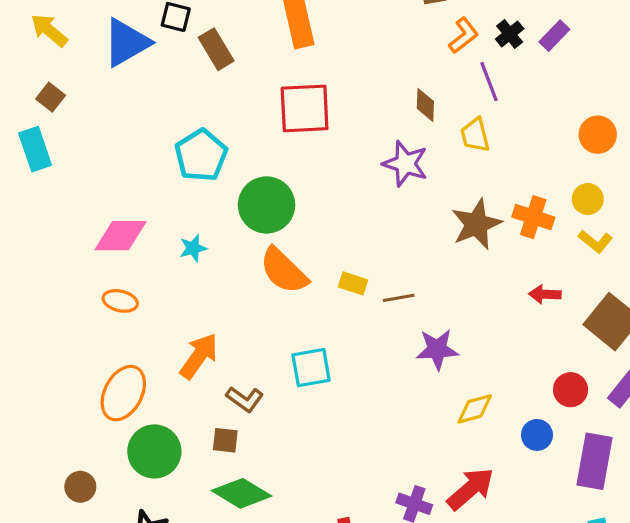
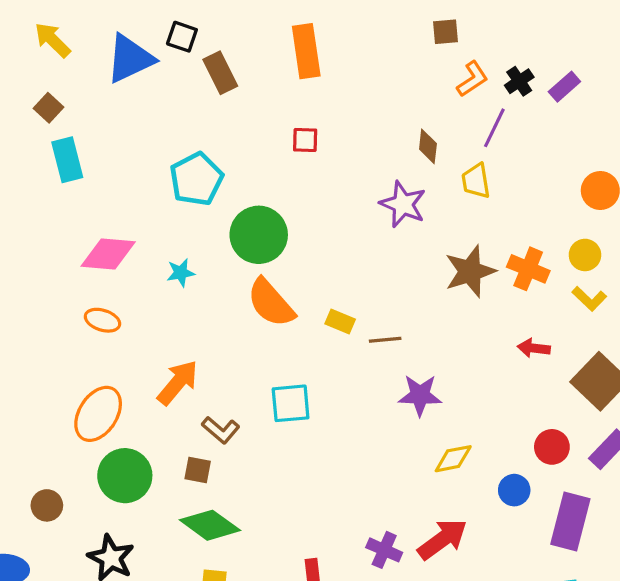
purple line: (489, 82) -> (494, 128), turned 42
red square: (305, 108) -> (305, 140), size x0.5
cyan rectangle: (35, 149) -> (67, 160), moved

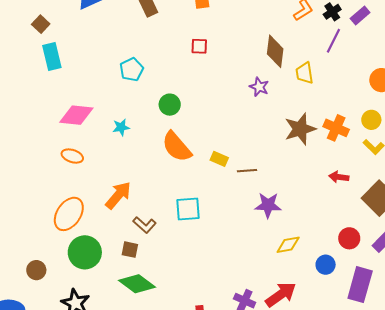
purple line: (494, 128) -> (333, 41), moved
brown diamond: (428, 146) -> (275, 51), size x1.5
cyan pentagon: (196, 179) -> (132, 70), size x0.7
purple star: (403, 204) -> (259, 87), size x0.7
green circle: (259, 235) -> (170, 105), size x0.6

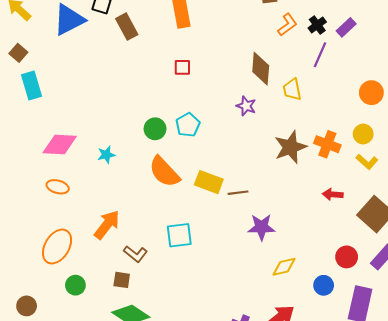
cyan pentagon: (132, 70) -> (188, 125), moved
yellow rectangle: (219, 159) -> (209, 182), size x1.5
green circle: (85, 252) -> (75, 285), size x0.6

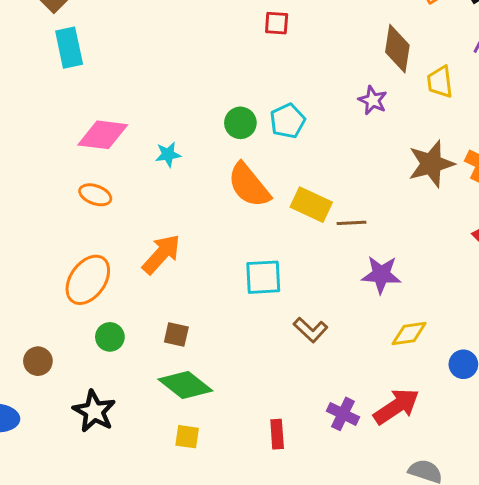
red square: (182, 67) -> (277, 23), moved
brown L-shape: (135, 254) -> (311, 330), moved

